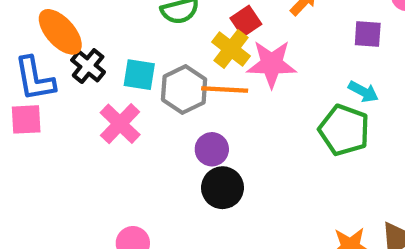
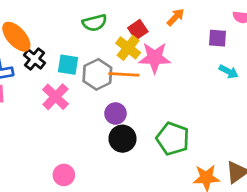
cyan arrow: (363, 92) -> (229, 72), moved
green pentagon: (344, 130) -> (173, 139), moved

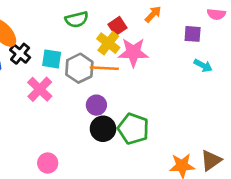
green pentagon: (173, 139) -> (133, 129), moved

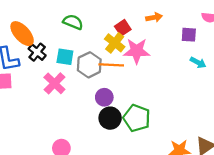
orange arrow: (153, 14) -> (154, 17), turned 35
green semicircle: (77, 19) -> (73, 22), moved, turned -144

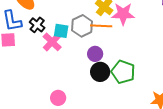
black cross: (37, 52) -> (37, 25), moved
cyan square: (65, 57) -> (61, 31), moved

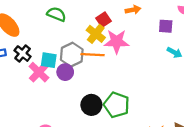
purple circle: (95, 54) -> (65, 72), moved

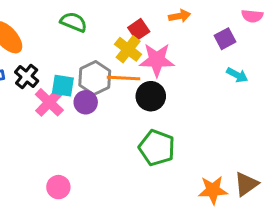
purple square: (166, 26) -> (225, 39), turned -32
black circle: (91, 105) -> (151, 96), moved

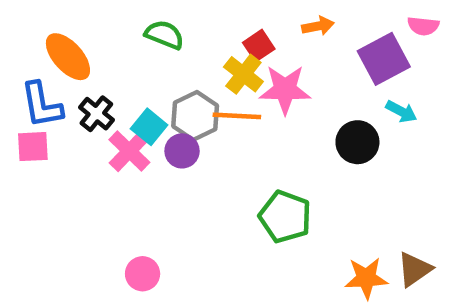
purple square: (225, 39) -> (384, 59), size x1.6
cyan square: (63, 86) -> (149, 127), turned 30
black circle: (151, 96) -> (357, 142), moved

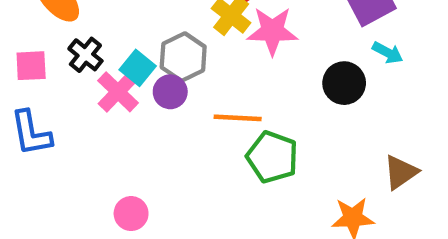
blue L-shape: (42, 105) -> (31, 133), moved
orange line: (237, 116) -> (238, 118), moved
pink square: (33, 147) -> (31, 66), moved
brown triangle: (414, 269) -> (401, 172), moved

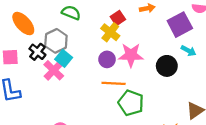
pink star: (272, 31) -> (131, 55), moved
gray hexagon: (183, 57) -> (56, 41), moved
purple circle: (170, 92) -> (107, 59), moved

